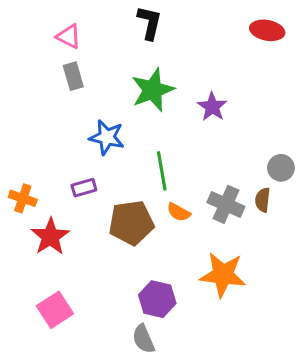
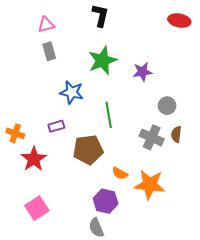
pink triangle: (69, 36) -> (46, 25), turned -42
purple star: (212, 107) -> (142, 72), turned 30
gray circle: (281, 168) -> (167, 106), moved
orange semicircle: (179, 212) -> (120, 173), moved

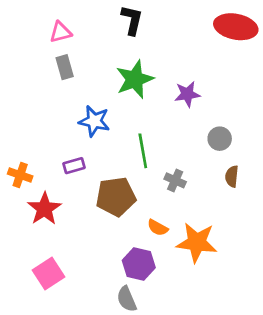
red ellipse: (179, 21) -> (236, 27), size x1.4
gray cross: (152, 137) -> (175, 180), moved, size x0.7

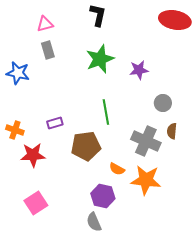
blue star: (94, 121) -> (18, 73), moved
gray cross: (175, 180) -> (146, 141), moved, size x1.8
red star: (44, 209) -> (33, 155), turned 30

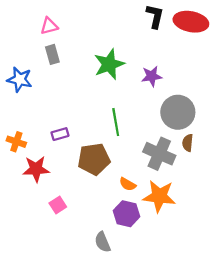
black L-shape: (98, 15) -> (155, 16), moved
gray circle: (163, 103) -> (178, 112), size x1.8
purple hexagon: (103, 196) -> (127, 214), moved
pink square: (36, 203) -> (58, 205), moved, size x0.7

